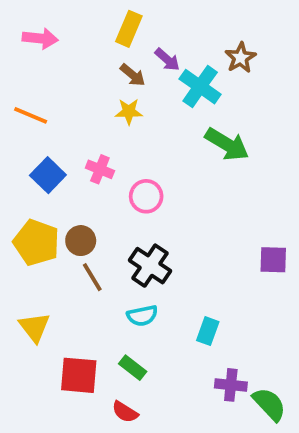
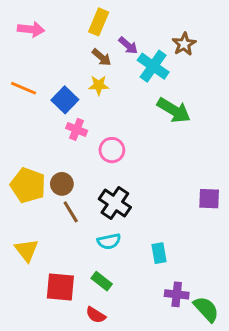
blue square: (48, 175) -> (65, 100), moved
cyan rectangle: (208, 331) -> (159, 253), turned -30

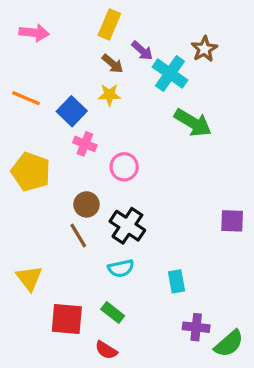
brown circle: (62, 184) -> (86, 204), moved
yellow pentagon: (28, 185) -> (31, 172), moved
green semicircle: (206, 309) -> (229, 344), turned 92

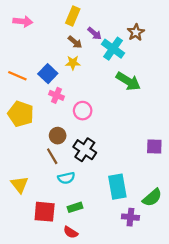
orange line: (26, 98) -> (17, 76), moved
cyan semicircle: (121, 268) -> (66, 178), moved
cyan rectangle: (177, 281) -> (117, 187), size x1.6
green rectangle: (113, 312) -> (75, 207), turned -56
green semicircle: (229, 344) -> (152, 198), moved

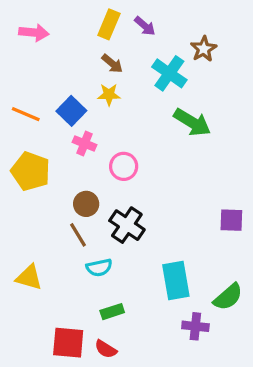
purple arrow: (95, 33) -> (145, 26), moved
yellow triangle: (20, 185) -> (29, 277), turned -36
red square: (45, 212) -> (68, 343), moved

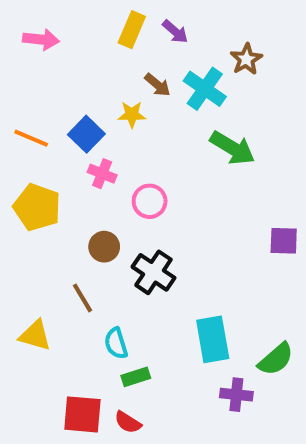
brown arrow: (112, 64) -> (157, 85), moved
purple square: (231, 220) -> (284, 241), moved
brown line: (78, 235) -> (82, 298), moved
cyan semicircle: (99, 268) -> (116, 343), moved, turned 85

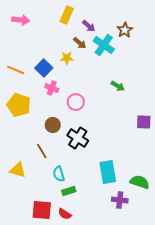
purple arrow: (175, 32) -> (89, 26), moved
green arrow: (232, 148) -> (118, 86), moved, size x0.6
green semicircle: (276, 359) -> (140, 182), turned -120

